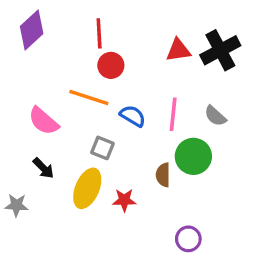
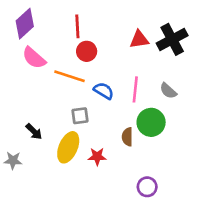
pink semicircle: (43, 121) -> (34, 58), moved
gray square: (102, 148) -> (80, 116), turned -30

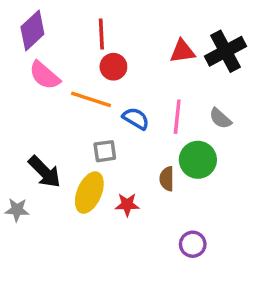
black arrow: (34, 132) -> (45, 172), size x1.5

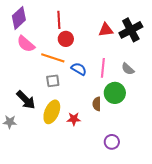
gray square: (105, 151) -> (53, 81), moved

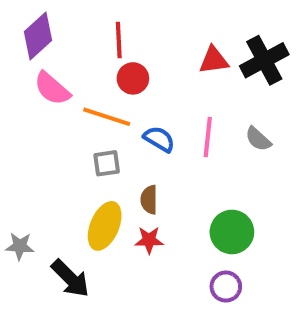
green circle: (115, 93) -> (232, 232), moved
black arrow: (26, 100) -> (70, 278), moved
brown semicircle: (97, 104) -> (149, 200), moved

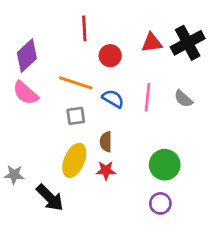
purple diamond: (38, 36) -> (27, 56), moved
red circle: (133, 78) -> (110, 56), moved
pink semicircle: (52, 89) -> (26, 93), moved

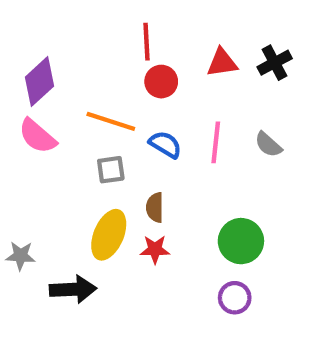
red line: (84, 28) -> (147, 42), moved
black cross: (188, 43) -> (275, 63), size x0.7
black arrow: (50, 198) -> (73, 289), turned -48

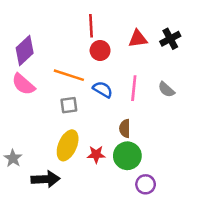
brown semicircle: (155, 207) -> (125, 128), moved
green circle: (241, 241) -> (127, 156), moved
gray star: (21, 256) -> (13, 158), turned 30

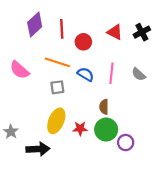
red line: (91, 26) -> (62, 29), moved
red triangle: (138, 39) -> (115, 32), turned 35
purple diamond: (25, 50) -> (35, 25), moved
purple circle: (146, 184) -> (126, 143), moved

